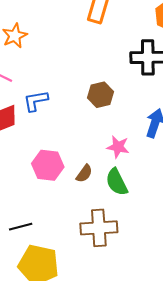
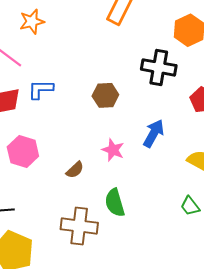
pink hexagon: (48, 165) -> (23, 152), moved
green semicircle: (117, 182) -> (115, 203), moved

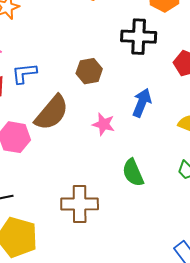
brown semicircle: (75, 170) -> (52, 113), moved, size x2.0
green semicircle: (115, 203) -> (133, 173), moved

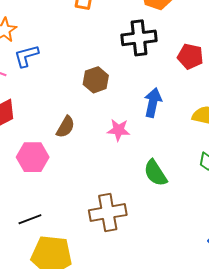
blue L-shape: (24, 73) -> (26, 56), moved
brown semicircle: (52, 113) -> (65, 127), size x0.6

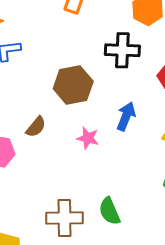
brown hexagon: (96, 80) -> (73, 85), size x1.5
green semicircle: (155, 173) -> (110, 211), moved

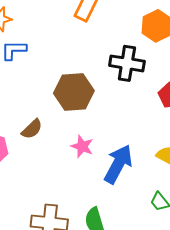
blue arrow: (126, 116) -> (118, 164), moved, size x1.4

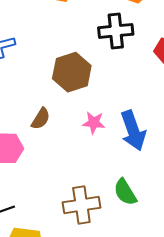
blue arrow: (118, 164) -> (133, 131), turned 147

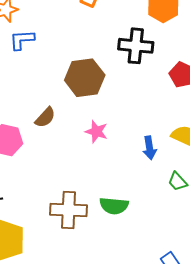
blue arrow: (133, 131) -> (150, 148), moved, size x0.6
green semicircle: (125, 192) -> (114, 206), turned -64

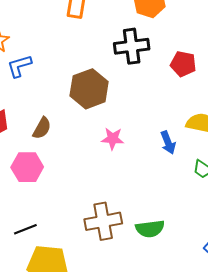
brown semicircle: (45, 117) -> (42, 128), moved
green semicircle: (114, 206) -> (150, 229), moved

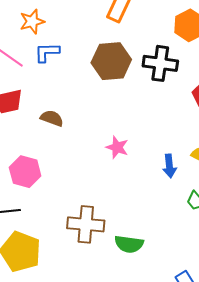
brown hexagon: (89, 89) -> (111, 61), moved
brown semicircle: (42, 128) -> (52, 118), turned -115
pink hexagon: (27, 167) -> (25, 172), moved

